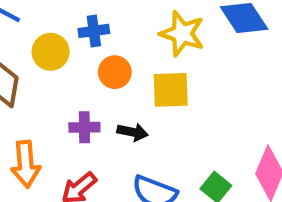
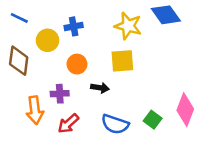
orange circle: (115, 72) -> (77, 64), moved
purple cross: (84, 127) -> (60, 94), moved

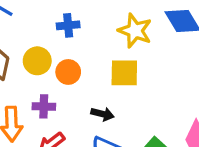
yellow circle: (48, 40) -> (37, 61), moved
black arrow: (100, 88) -> (102, 114), moved

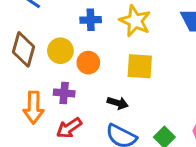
yellow star: (135, 31) -> (135, 21), moved

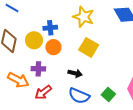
blue cross: (91, 20) -> (50, 28), moved
yellow square: (140, 66) -> (89, 47), turned 30
orange arrow: (34, 107) -> (18, 80), turned -60

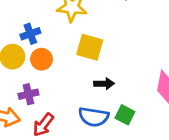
black arrow: (75, 73) -> (104, 84), moved
green square: (108, 94) -> (125, 115), moved

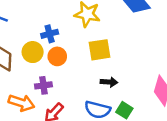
yellow square: (90, 47) -> (99, 50), turned -30

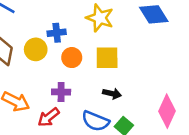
orange circle: (57, 56) -> (72, 58), moved
purple cross: (43, 85) -> (61, 92), moved

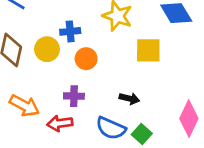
yellow square: (107, 58) -> (148, 50), moved
red arrow: (49, 117) -> (60, 123), turned 30

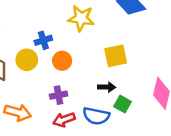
yellow square: (148, 50) -> (116, 56), moved
red arrow: (60, 123) -> (64, 120), moved
green square: (142, 134) -> (122, 104), moved

